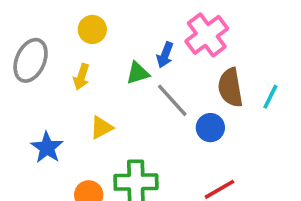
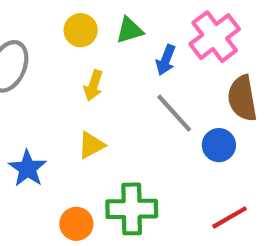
green triangle: (138, 73) -> (130, 30), moved
yellow arrow: (81, 77) -> (93, 86), moved

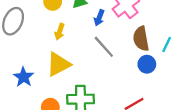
yellow triangle: (91, 145) -> (58, 64), size x1.6
blue circle: (219, 145) -> (147, 64), moved

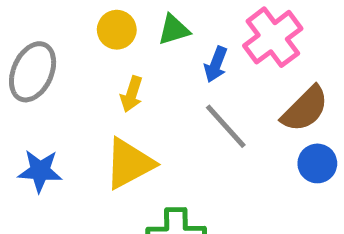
brown semicircle: (141, 39) -> (305, 109), turned -125
blue star: (24, 77) -> (40, 171), moved, turned -30

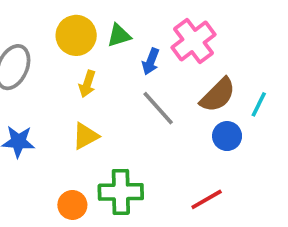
yellow circle: (117, 30) -> (76, 35), size x1.4
yellow triangle: (129, 163) -> (85, 136), size x0.7

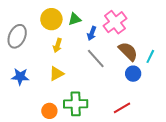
brown semicircle: (218, 95) -> (128, 51), turned -90

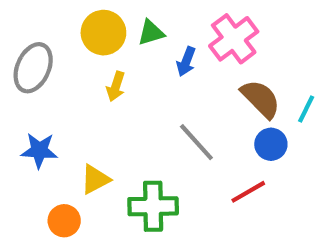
gray line: (96, 58) -> (196, 142), moved
yellow triangle: (56, 74) -> (95, 179), moved
red line: (122, 108) -> (248, 192), moved
orange circle: (49, 111) -> (64, 221), moved

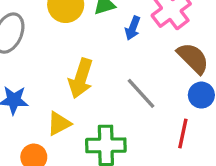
yellow arrow: (116, 86) -> (81, 78), moved, size x1.6
red line: (248, 192) -> (183, 134), turned -48

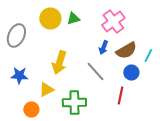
blue arrow: (133, 28) -> (103, 48), moved
brown semicircle: (193, 58) -> (126, 50), turned 105

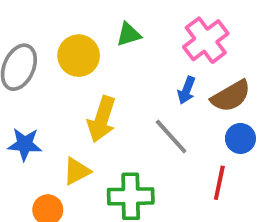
yellow circle: (50, 18) -> (79, 56), moved

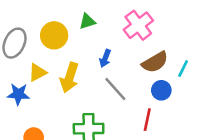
blue arrow: (187, 90) -> (105, 58), moved
yellow triangle: (77, 171) -> (37, 72), moved

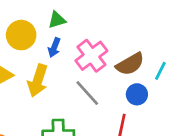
pink cross: (138, 25) -> (91, 56), moved
blue arrow: (105, 58) -> (54, 47), moved

